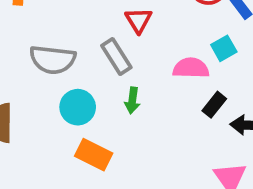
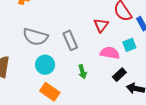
red triangle: (138, 20) -> (101, 25), moved
green arrow: (132, 100) -> (82, 72), moved, turned -32

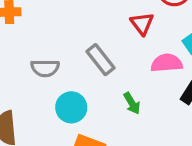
gray semicircle: (35, 37) -> (45, 68), size x0.7

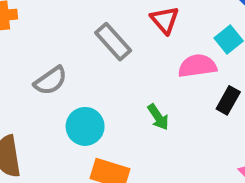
gray rectangle: (100, 60) -> (113, 42), moved
gray semicircle: (45, 68) -> (51, 81), turned -32

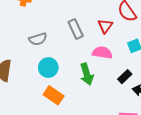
pink semicircle: (197, 66) -> (102, 53), moved
green arrow: (158, 117) -> (87, 74), size x1.5

